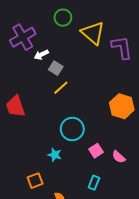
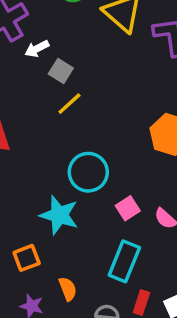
cyan star: (55, 155) -> (59, 215), size x1.6
cyan rectangle: (94, 183) -> (124, 261), size x1.6

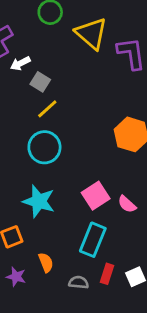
cyan circle: (88, 172) -> (44, 147), moved
pink square: (128, 208) -> (96, 196), size x1.4

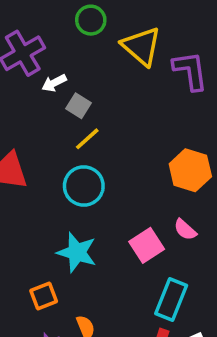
pink semicircle: (127, 204) -> (185, 230), moved
cyan rectangle: (93, 240) -> (171, 300), moved

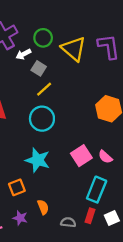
green circle: (91, 20) -> (43, 38), moved
yellow triangle: (141, 46) -> (74, 49), moved
pink semicircle: (185, 230) -> (105, 157), moved

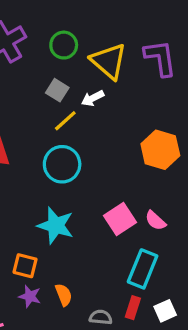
white arrow: (23, 54) -> (93, 98), moved
orange square: (17, 187) -> (25, 266), turned 35
purple star: (20, 218) -> (30, 296), moved

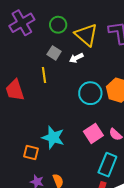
yellow line: (65, 121) -> (44, 75), moved, turned -56
cyan circle: (62, 164) -> (90, 93), moved
orange square: (25, 266) -> (31, 153), moved

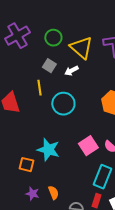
cyan circle: (90, 93) -> (63, 104), moved

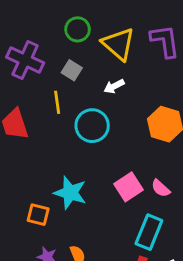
purple cross: (17, 36) -> (25, 60), moved, turned -35
white arrow: (71, 71) -> (114, 86), moved

